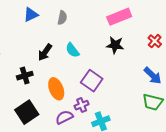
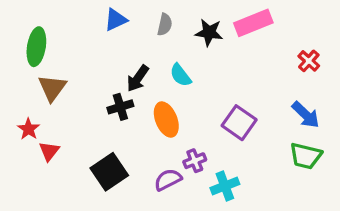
black star: (115, 45) -> (209, 32), moved
black cross: (25, 76) -> (120, 107), moved
purple square: (92, 81) -> (239, 123), moved
orange ellipse: (56, 89) -> (166, 120), moved

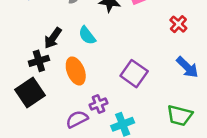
red cross: (309, 61) -> (178, 24), moved
green trapezoid: (306, 156) -> (180, 115), moved
black square: (109, 172) -> (30, 93), moved

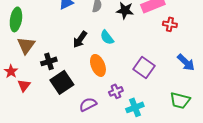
red cross: (178, 24) -> (170, 24), moved, turned -32
black cross: (39, 61) -> (49, 61), moved
purple semicircle: (77, 119) -> (88, 104), moved

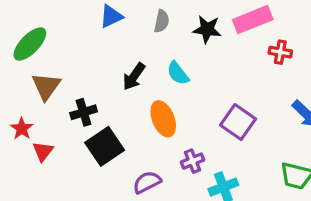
green ellipse: (16, 19) -> (30, 44), turned 35

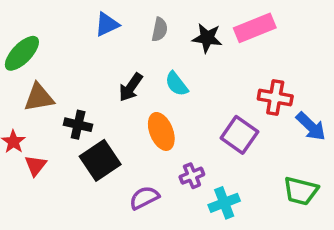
red cross: (280, 52) -> (275, 97), moved, size x1.4
brown triangle: (46, 86) -> (39, 97), turned 44
black cross: (84, 112) -> (78, 125), turned 30

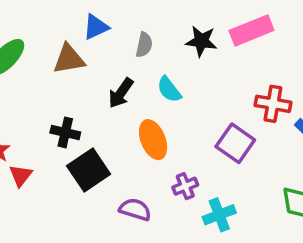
gray semicircle: (160, 29) -> (144, 45), moved
brown triangle: (39, 97) -> (69, 59), moved
purple semicircle: (144, 198) -> (135, 209), turned 44

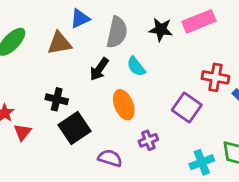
gray semicircle: (144, 45) -> (117, 32), size x1.6
cyan cross: (219, 215) -> (202, 162), moved

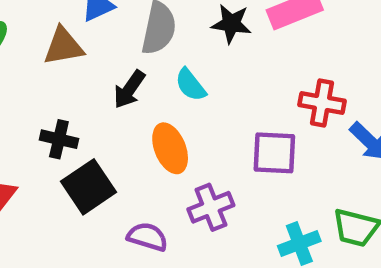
purple square: (187, 107) -> (274, 153), turned -32
purple cross: (148, 140) -> (211, 207), size x1.4

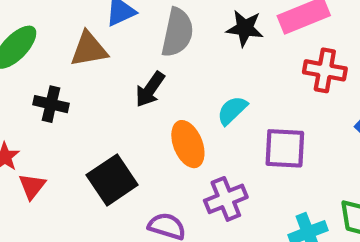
cyan semicircle: (190, 85) -> (232, 110), moved, turned 84
red cross: (322, 103) -> (325, 70), moved
black cross: (59, 139) -> (51, 104), moved

